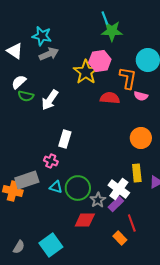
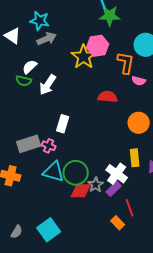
white semicircle: (19, 82) -> (30, 67), moved
red semicircle: (110, 98) -> (108, 97), moved
gray rectangle: (27, 180) -> (29, 144), moved
cyan triangle: (56, 187) -> (54, 172), size x1.6
red diamond: (85, 220) -> (81, 191), moved

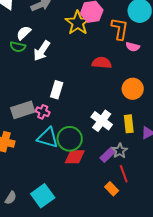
white cross: (117, 174) -> (102, 121), moved
gray star: (96, 185) -> (120, 151), moved

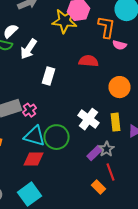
yellow star: (78, 23) -> (64, 21), turned -30
white rectangle: (57, 90) -> (48, 76), moved
pink cross: (43, 112) -> (30, 110), turned 32
red diamond: (75, 157) -> (34, 159), moved

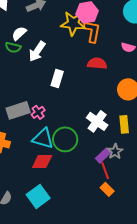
orange L-shape: (106, 27) -> (92, 31), moved
red line: (110, 172) -> (105, 170), moved

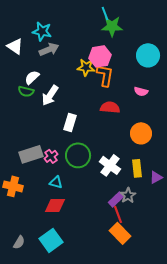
yellow star: (73, 23) -> (86, 67), size x0.7
cyan triangle: (43, 138) -> (56, 182), size x0.6
green circle: (65, 139) -> (78, 155), moved
orange rectangle: (107, 189) -> (120, 233), size x1.5

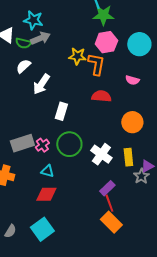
pink hexagon: (100, 56) -> (106, 42), moved
green semicircle: (26, 91) -> (23, 43), moved
gray star: (128, 195) -> (141, 176), moved

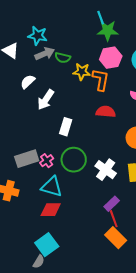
green semicircle: (23, 43) -> (63, 58), moved
cyan triangle: (47, 171) -> (52, 187), size x1.6
gray semicircle: (10, 231) -> (39, 262), moved

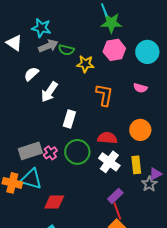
orange L-shape: (101, 80) -> (104, 95), moved
red semicircle: (106, 112) -> (107, 138), moved
cyan triangle: (52, 187) -> (31, 179), moved

